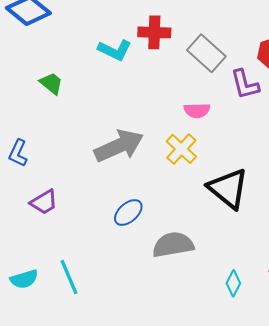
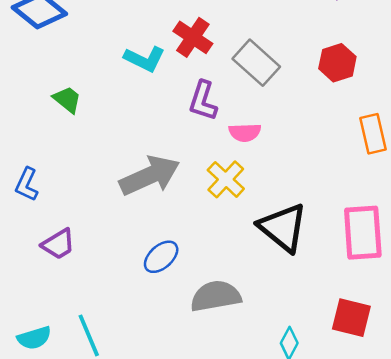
red cross: (154, 32) -> (193, 37), turned 32
purple L-shape: (245, 84) -> (203, 101), moved, turned 32

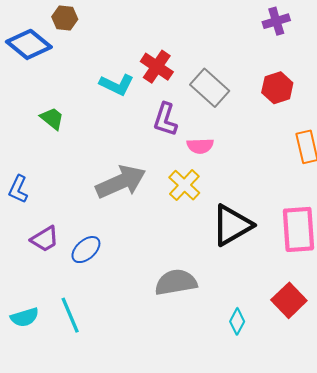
black triangle: (283, 228) -> (232, 225), turned 51
blue ellipse: (161, 257) -> (86, 250), moved
red square: (351, 318) -> (289, 300), turned 32

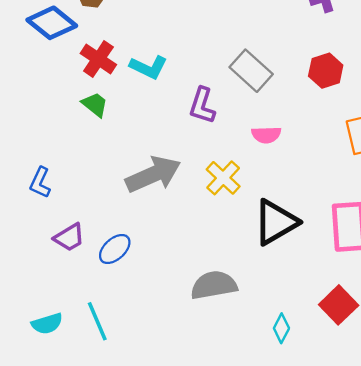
red cross: (157, 67) -> (98, 59), moved
green trapezoid: (52, 118) -> (95, 104), moved
pink semicircle: (200, 146) -> (266, 135), moved

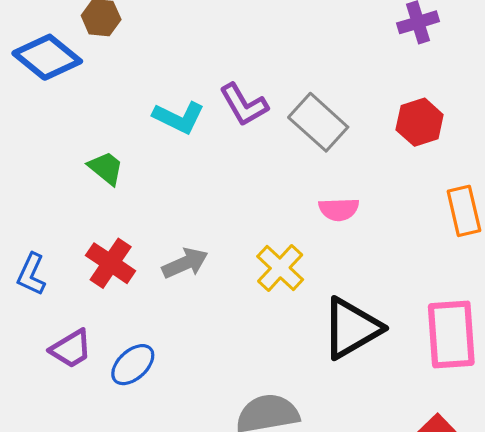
red cross: (98, 59) -> (111, 263), moved
purple L-shape: (202, 106) -> (244, 105), moved, turned -48
gray arrow: (153, 174) -> (185, 263), size x0.6

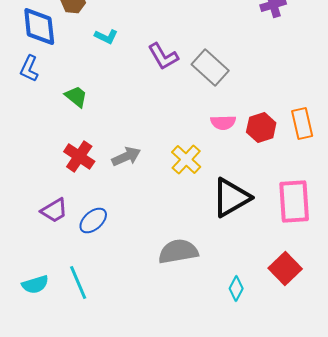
blue diamond: (47, 57) -> (39, 26), turned 45
cyan L-shape: (179, 117) -> (106, 36), moved, size x0.7
red hexagon: (420, 122) -> (261, 128), moved
blue L-shape: (31, 274) -> (29, 68), moved

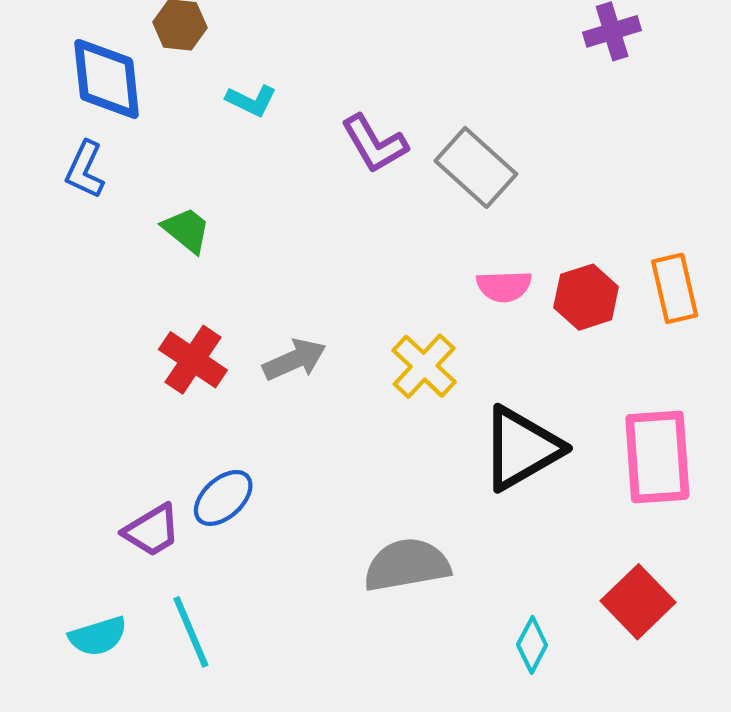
purple trapezoid: (54, 210) -> (152, 530), moved

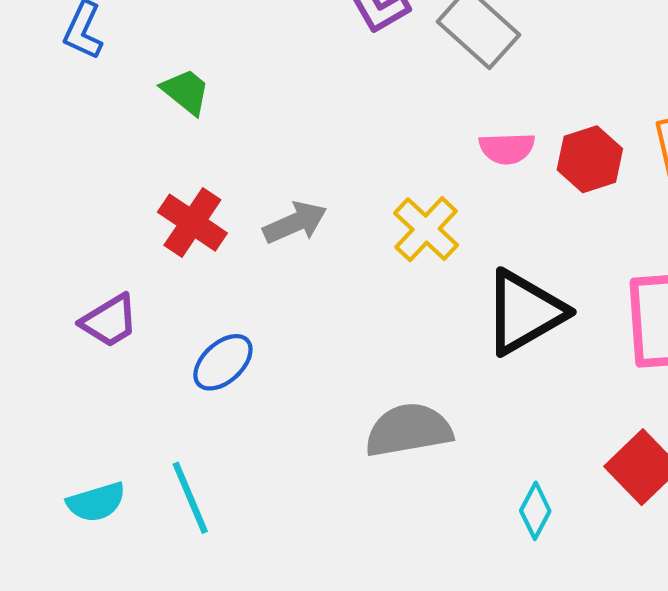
purple trapezoid: (152, 530) -> (109, 321), moved

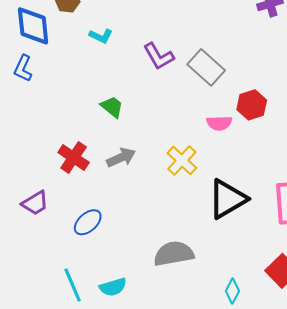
green trapezoid: (186, 92) -> (112, 107), moved
red hexagon: (590, 159) -> (252, 105), moved
cyan semicircle: (96, 502) -> (113, 287), moved

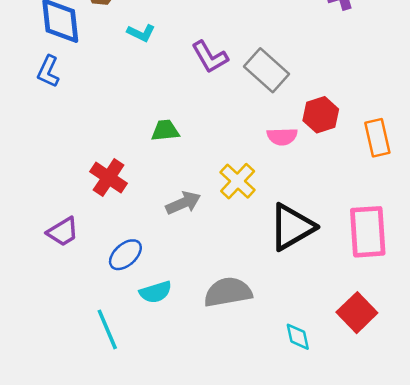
green trapezoid: (112, 107) -> (165, 131), moved, turned -45
gray arrow: (121, 157) -> (183, 203), moved
cyan semicircle: (113, 287) -> (156, 292), moved
cyan diamond: (232, 291) -> (298, 337), turned -40

